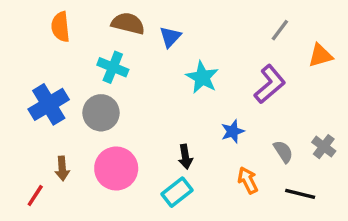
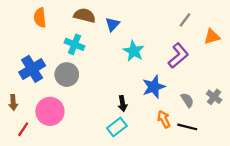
blue star: (233, 131) -> (154, 87), size x1.5
brown arrow: (62, 168) -> (13, 102), moved
pink circle: (116, 168) -> (50, 111), moved
black line: (300, 194) -> (187, 127), moved

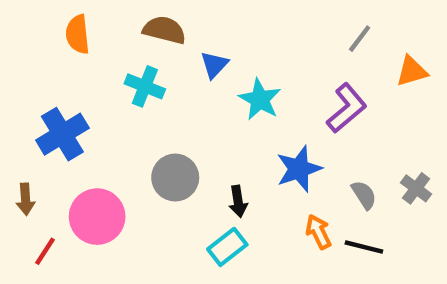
blue triangle: (112, 24) -> (214, 65), moved
gray circle: (67, 75) -> (175, 178), moved

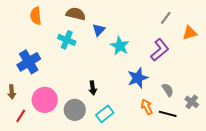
gray circle: (175, 178) -> (75, 110), moved
gray cross: (416, 188) -> (192, 102), moved
black arrow: (238, 201) -> (93, 88), moved

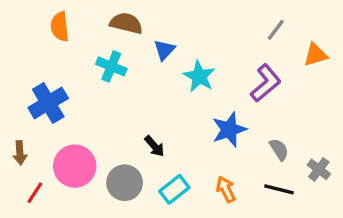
black arrow: (93, 88) -> (154, 146), turned -32
orange arrow: (147, 107) -> (226, 189), moved

